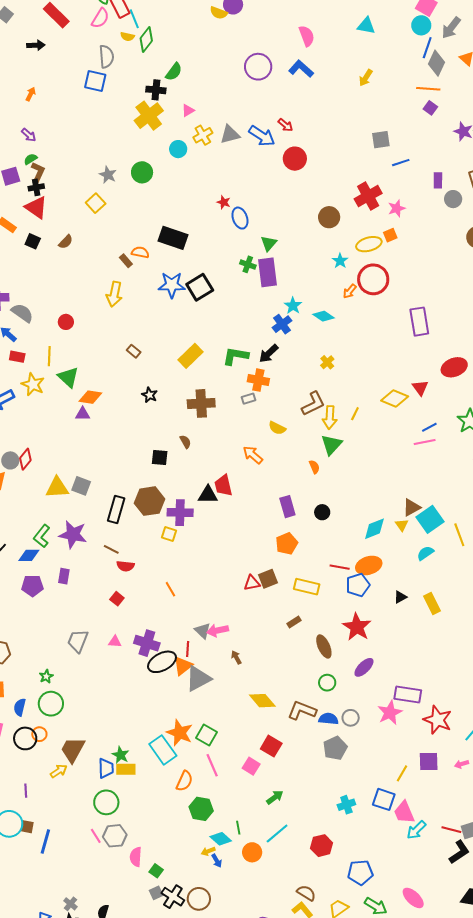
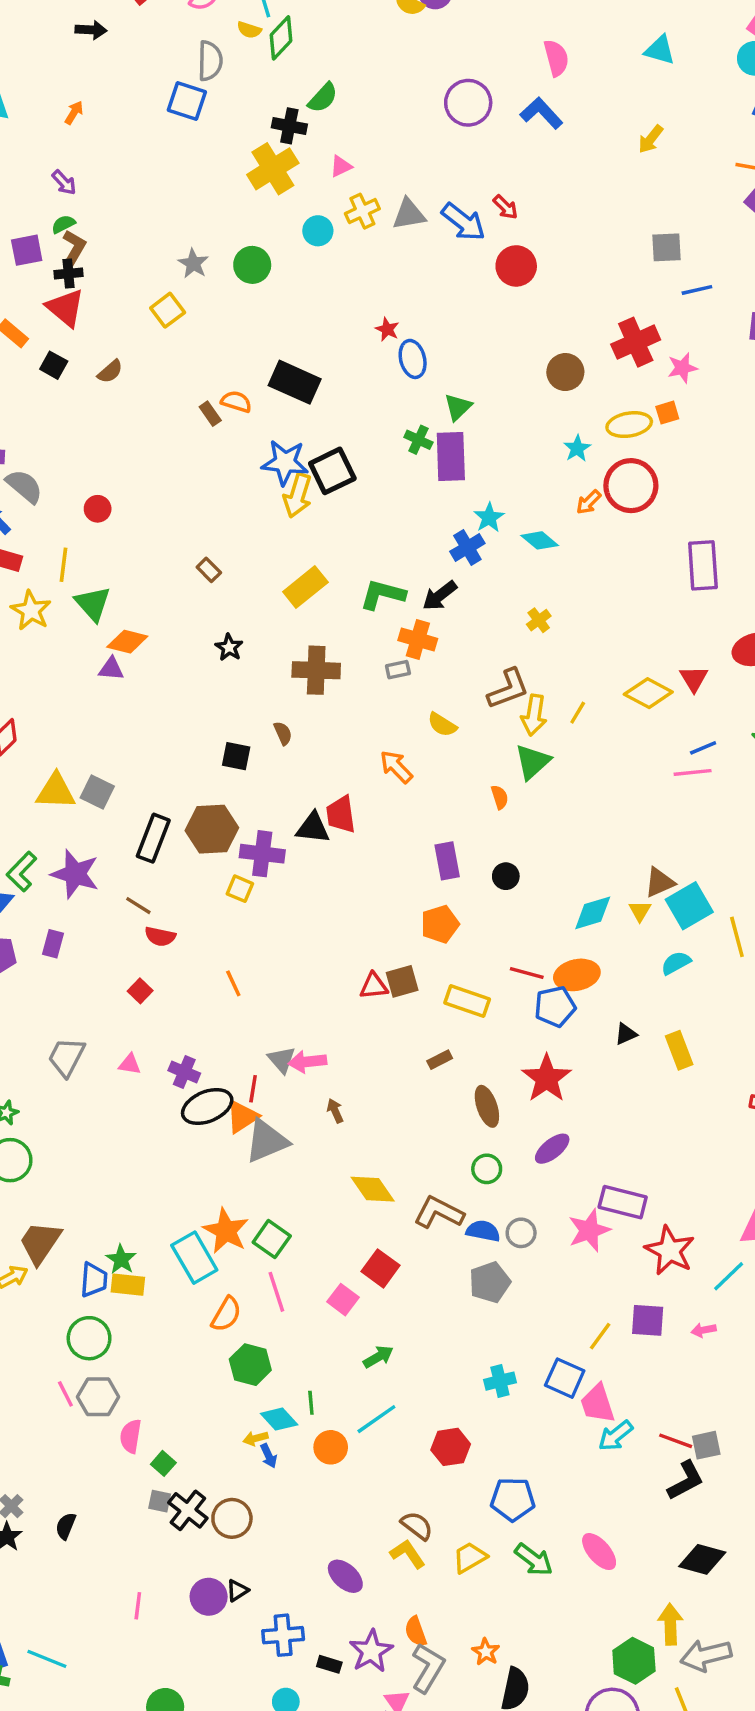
yellow arrow: (114, 294) -> (298, 496), moved
purple cross: (147, 643) -> (184, 1072), size x0.7
gray square: (156, 893) -> (160, 1501), turned 32

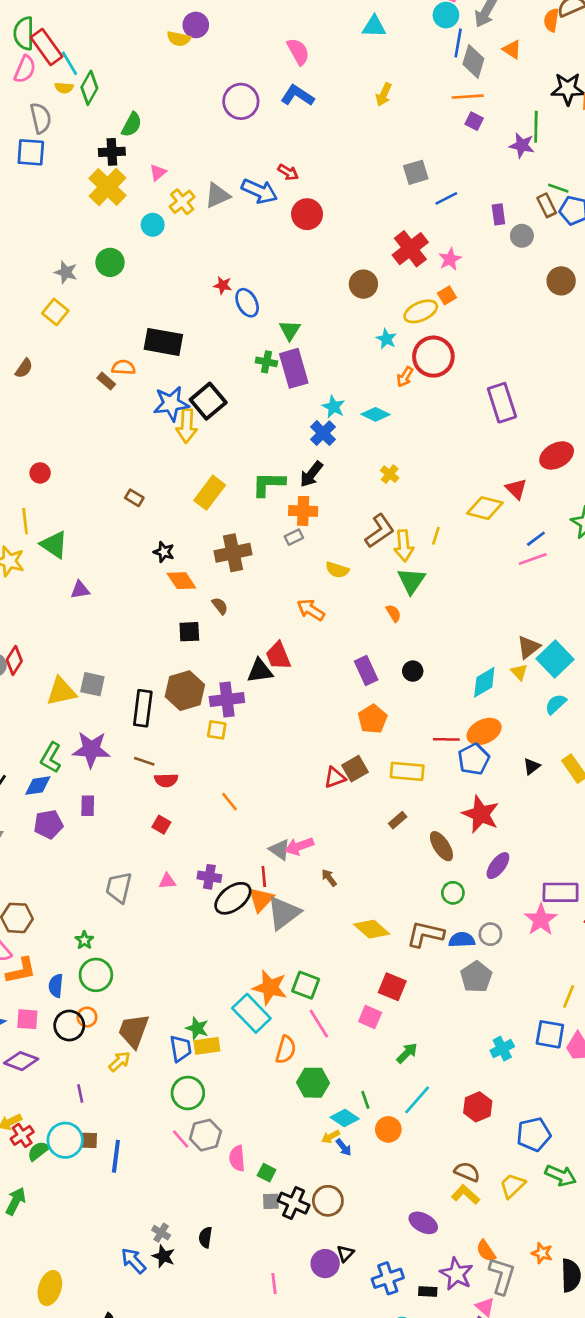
orange diamond: (127, 642) -> (181, 581), moved, turned 56

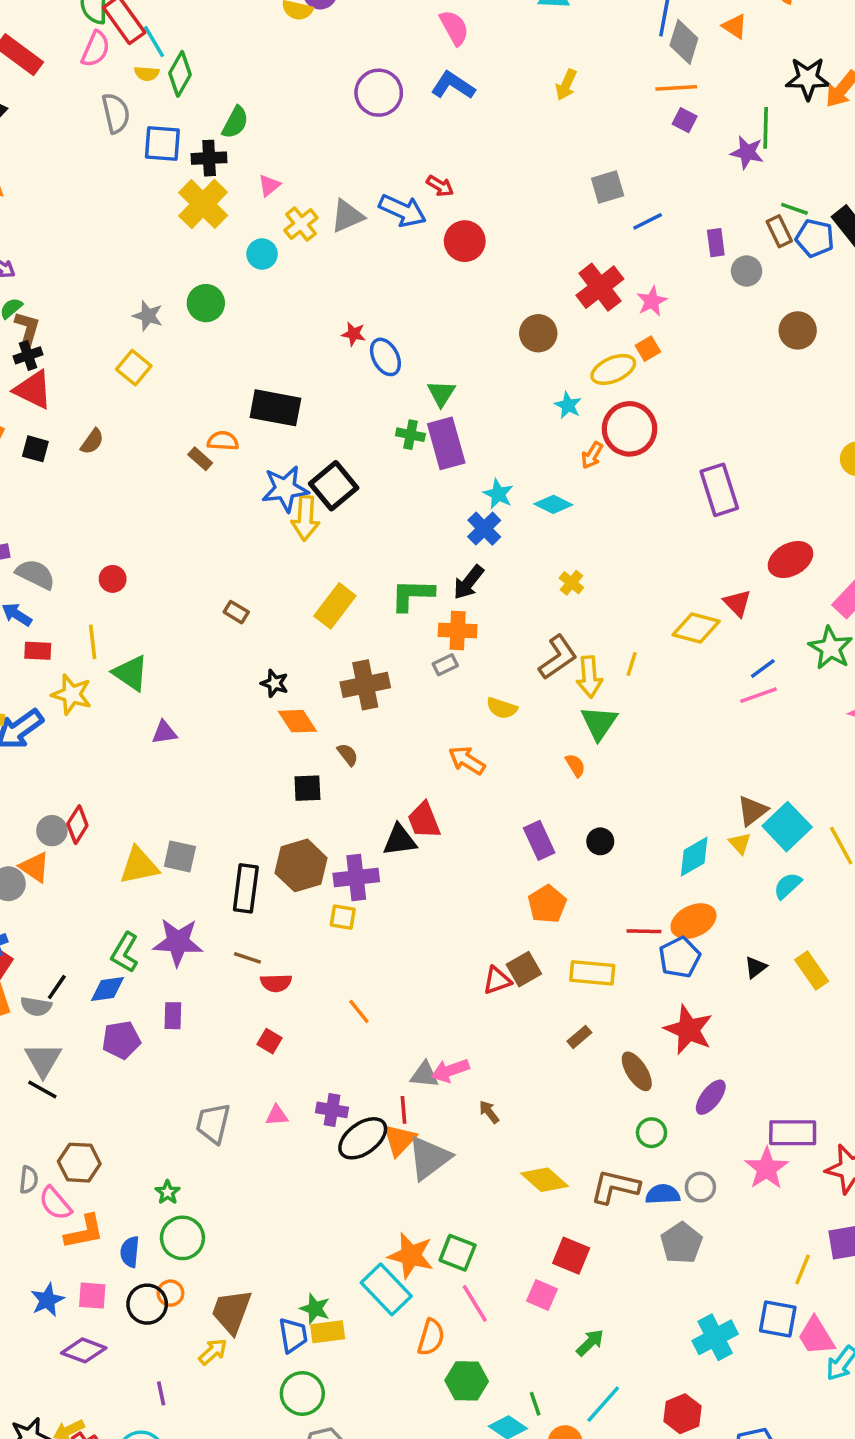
blue square: (31, 152) -> (162, 144), moved
gray triangle: (280, 850) -> (424, 1075), turned -30
cyan cross: (502, 1049) -> (715, 1337), size x1.4

